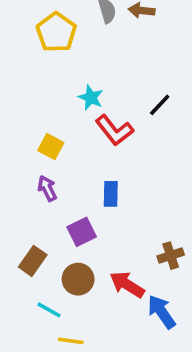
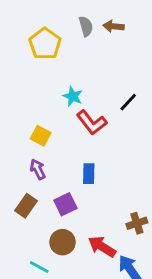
brown rectangle: (33, 261) -> (26, 206), moved

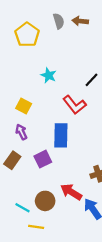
red L-shape: (92, 123) -> (75, 105), moved
blue rectangle: (89, 174) -> (61, 135), size x1.5
brown circle: (63, 242) -> (45, 201), moved

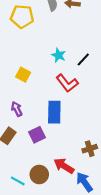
yellow pentagon: (27, 35) -> (22, 17), turned -30
cyan star: (49, 75) -> (59, 55), moved
yellow square: (24, 106) -> (23, 75), moved

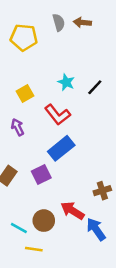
yellow square: (23, 75) -> (25, 93), moved, turned 32
red L-shape: (67, 83) -> (57, 115), moved
purple arrow: (17, 109) -> (18, 127), moved
blue rectangle: (54, 112) -> (61, 148), turned 50

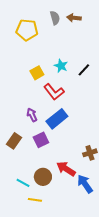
yellow square: (25, 93) -> (37, 73), moved
purple arrow: (18, 127) -> (32, 115), moved

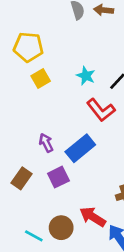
yellow pentagon: (27, 30) -> (28, 47), moved
yellow square: (37, 73) -> (41, 78), moved
red L-shape: (54, 92) -> (101, 110), moved

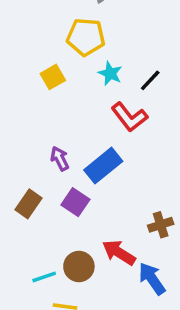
yellow pentagon: (28, 47) -> (86, 37), moved
purple square: (58, 177) -> (75, 202), turned -30
cyan line: (34, 236) -> (44, 277), turned -48

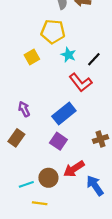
purple arrow: (60, 159) -> (24, 109), moved
purple square: (75, 202) -> (58, 141), moved
brown cross: (161, 225) -> (101, 139), moved
red arrow: (119, 253) -> (74, 169), turned -65

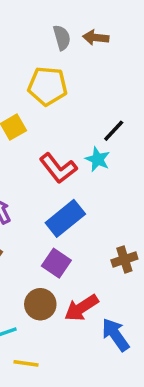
cyan star: (68, 55) -> (98, 159), moved
red L-shape: (81, 82) -> (58, 168), moved
brown circle: (48, 178) -> (40, 304), moved

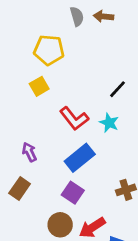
yellow pentagon: (47, 86) -> (49, 50), moved
cyan star: (98, 159) -> (109, 123), moved

